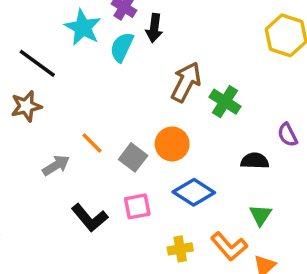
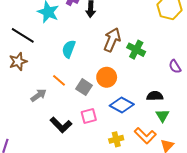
cyan semicircle: (122, 47) -> (69, 49), moved
black semicircle: (255, 161) -> (155, 96), moved

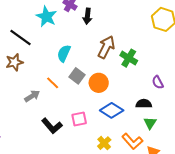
purple semicircle: (175, 66) -> (158, 82), moved
gray square: (84, 87) -> (77, 76), moved
yellow cross: (116, 139) -> (104, 143), turned -32

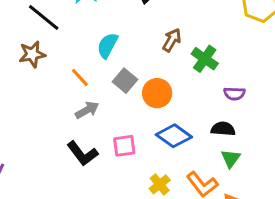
brown arrow: (106, 47) -> (172, 40), size x0.7
purple semicircle: (158, 82) -> (234, 94), moved, turned -64
orange line: (53, 83) -> (80, 77), moved
gray arrow: (32, 96) -> (87, 110), moved

